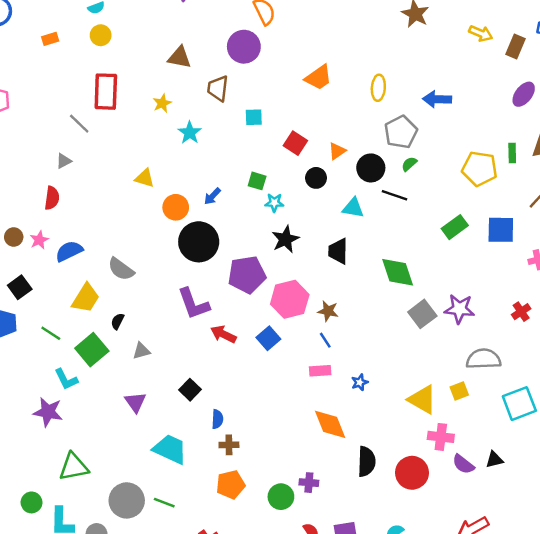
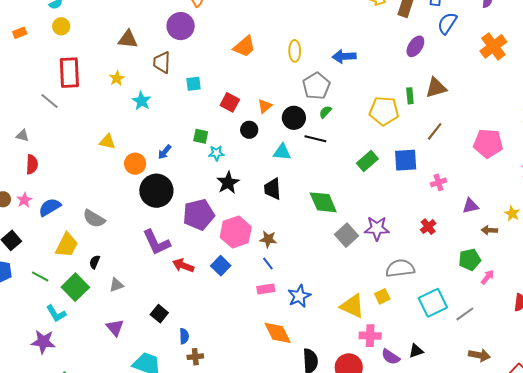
gray triangle: (64, 161) -> (22, 136), moved, turned 48
blue star: (360, 382) -> (299, 296), size x1.6

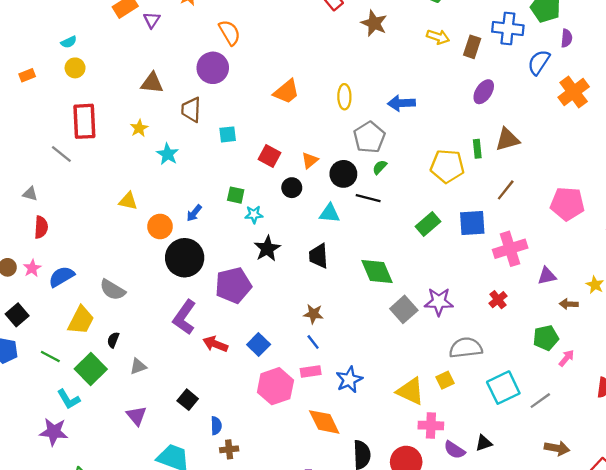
blue semicircle: (447, 23) -> (539, 62), moved
pink cross: (439, 182) -> (510, 249), size x1.8
pink hexagon: (236, 232) -> (275, 386), moved
purple L-shape: (156, 242) -> (184, 317), turned 60

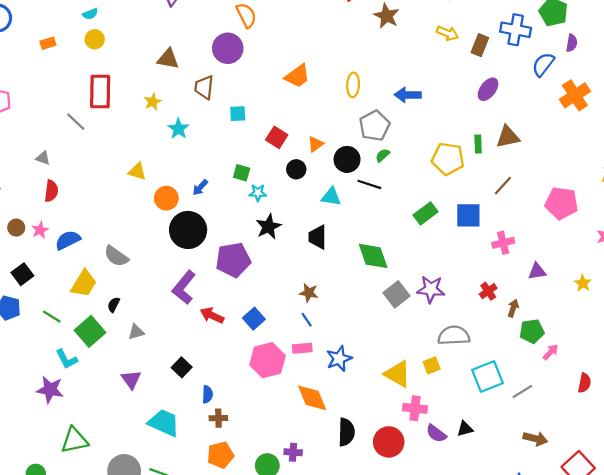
pink cross: (510, 249) -> (503, 243), size x0.7
brown arrow: (569, 304) -> (513, 308), moved, turned 102

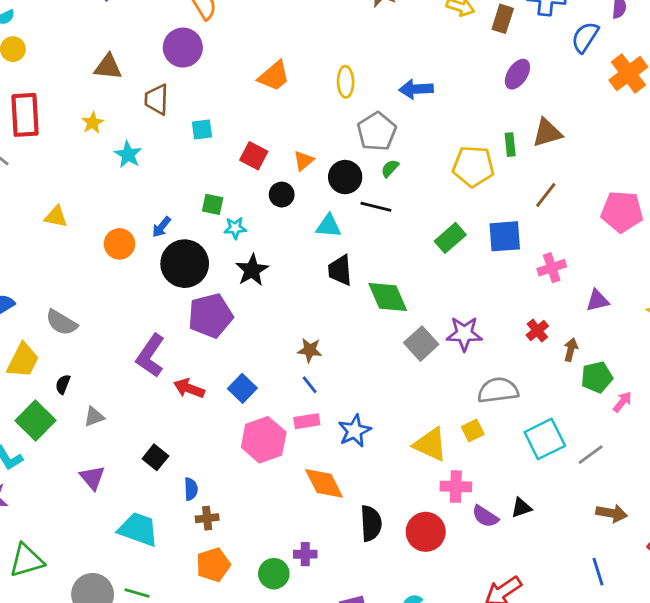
yellow triangle: (137, 171) -> (56, 217), moved
black circle: (188, 230) -> (185, 264), moved
black trapezoid: (318, 237) -> (340, 270), moved

